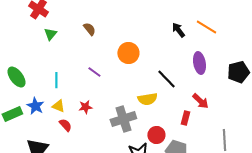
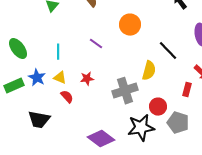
yellow semicircle: (147, 99) -> (149, 71), turned -66

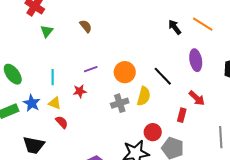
orange circle: (130, 25) -> (125, 72), moved
purple line: (96, 44) -> (91, 69), turned -56
red star: (87, 79) -> (80, 91), moved
gray cross: (125, 91) -> (120, 103), moved, size x0.7

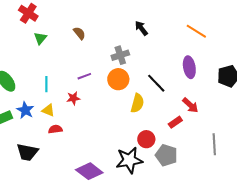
black arrow: (175, 27) -> (141, 28), moved
gray cross: (120, 103) -> (120, 55), moved
red rectangle: (182, 115) -> (175, 122), turned 40
red semicircle: (62, 122) -> (55, 129), turned -56

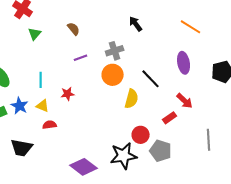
purple line: (84, 76) -> (81, 58), moved

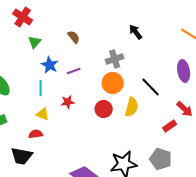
purple line: (81, 58) -> (74, 71), moved
blue star: (20, 106) -> (50, 65), moved
red semicircle: (50, 125) -> (36, 134), moved
red circle: (141, 135) -> (104, 109), moved

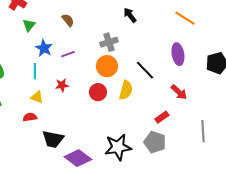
red rectangle: (170, 126) -> (162, 117), moved
black trapezoid: (22, 156) -> (53, 139), moved

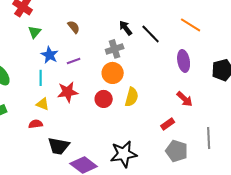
black arrow: (130, 15) -> (126, 28), moved
black line: (145, 70) -> (151, 34), moved
red star: (62, 85) -> (68, 92), size x1.5
gray pentagon: (155, 142) -> (177, 151), moved

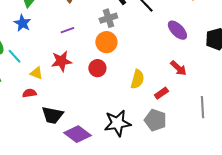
blue star: (50, 55) -> (22, 23), moved
purple ellipse: (184, 61) -> (177, 30), turned -35
cyan line: (41, 78) -> (14, 56), moved, turned -42
yellow semicircle: (132, 97) -> (137, 79), moved
gray pentagon: (177, 151) -> (155, 120), moved

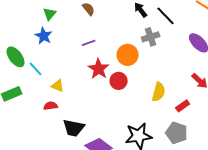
gray cross: (108, 18) -> (151, 37), moved
red star: (61, 61) -> (99, 69), moved, turned -30

